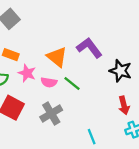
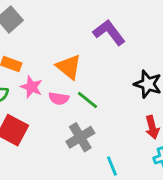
purple L-shape: (89, 48) -> (109, 32), moved
gray cross: (51, 113) -> (80, 137), moved

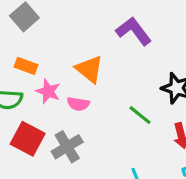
green line: (87, 100) -> (140, 115), moved
gray cross: (80, 137) -> (67, 147), moved

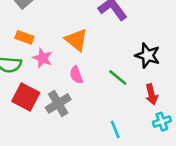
pink semicircle: (78, 104) -> (76, 75), moved, turned 60

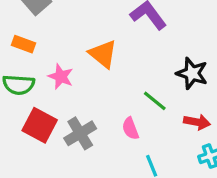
orange rectangle: (24, 37) -> (23, 44), moved
pink semicircle: (76, 75) -> (130, 128), moved
red arrow: (151, 94) -> (197, 122), turned -66

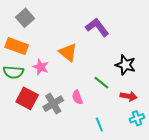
orange rectangle: (23, 44) -> (17, 46), size x1.5
pink semicircle: (130, 128) -> (77, 97), moved

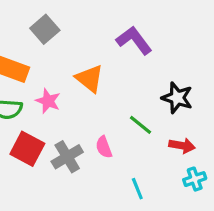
gray square: (25, 18) -> (45, 29), moved

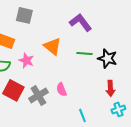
gray square: (45, 29) -> (24, 15), turned -36
green line: (140, 125) -> (84, 53), moved, turned -35
red arrow: (182, 146) -> (110, 88), turned 77

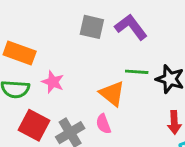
gray square: (24, 15) -> (92, 27), moved
orange triangle: (52, 46) -> (112, 94), moved

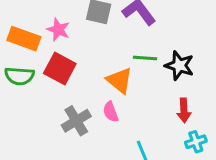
pink star: (53, 82) -> (58, 30), moved
red square: (34, 125) -> (60, 69), moved

